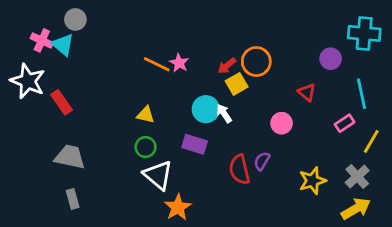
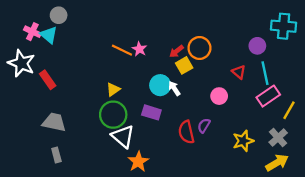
cyan line: (361, 94) -> (265, 73), moved
yellow triangle: (146, 115) -> (113, 90), turned -48
pink rectangle: (345, 123) -> (268, 96), size x1.5
green circle: (146, 147) -> (113, 115), size x1.6

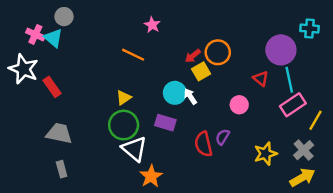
cyan cross: (284, 26) -> (310, 28), size x0.7
purple circle: (257, 46) -> (281, 50), size x1.6
pink star: (139, 49) -> (152, 25), moved

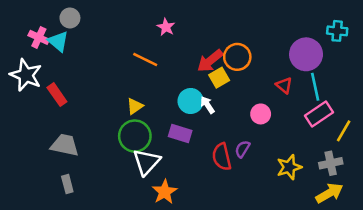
red arrow: (193, 56) -> (210, 61), size x1.5
white triangle: (134, 149) -> (146, 162), turned 32
gray cross: (304, 150) -> (331, 163), turned 30

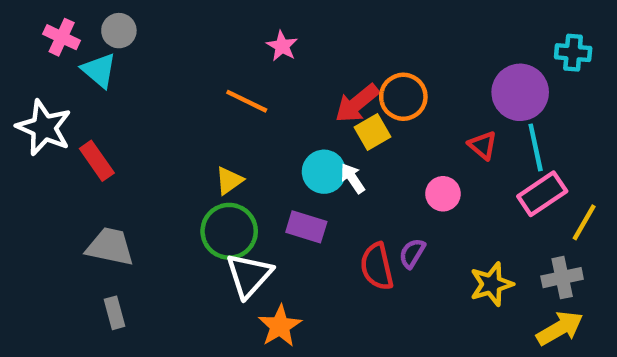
pink cross: (39, 37) -> (62, 37), moved

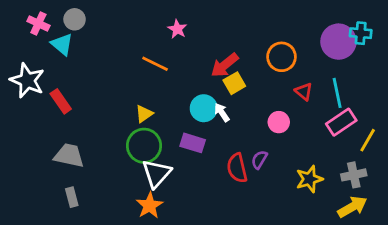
purple circle: (520, 92) -> (338, 42), moved
orange circle: (403, 97) -> (282, 57), moved
orange star: (280, 326) -> (150, 205), moved

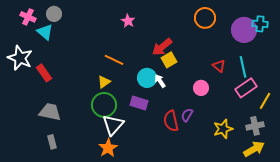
orange circle: (282, 57) -> (205, 18), moved
orange line: (155, 64) -> (114, 60), moved

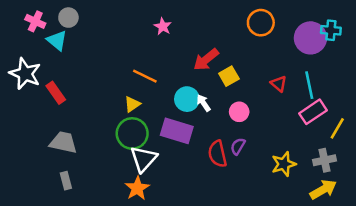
yellow square: (169, 60) -> (229, 76), moved
pink circle: (201, 88) -> (239, 112), moved
purple rectangle: (139, 103) -> (177, 131), size x1.4

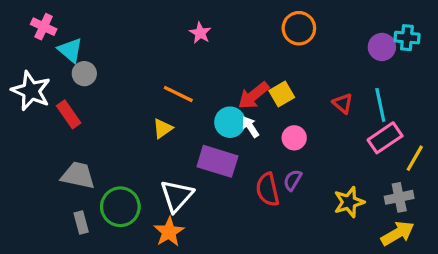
gray circle: (68, 18) -> (84, 74), moved
orange circle: (261, 23) -> (299, 28), moved
purple circle: (310, 38) -> (382, 47), size x0.7
red arrow: (206, 60) -> (253, 96), moved
green circle: (132, 133) -> (120, 207), moved

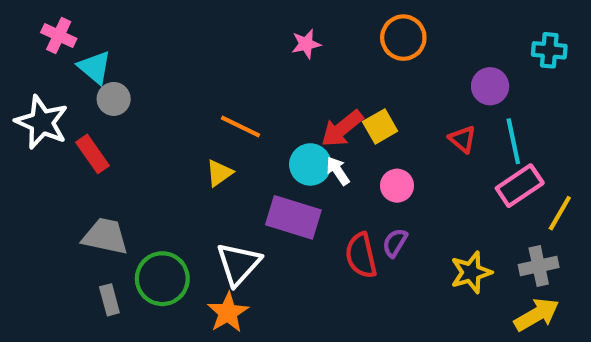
pink star: (200, 33) -> (306, 44), moved, turned 30
purple circle: (382, 47) -> (490, 86), moved

